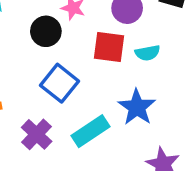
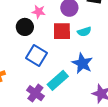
purple cross: (37, 134) -> (35, 93), moved

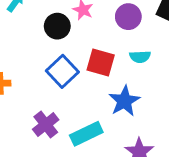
red square: (62, 31) -> (101, 62), moved
cyan rectangle: (58, 80) -> (86, 134), moved

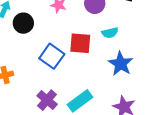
black circle: (57, 26) -> (23, 23), moved
blue star: (124, 101) -> (121, 64), moved

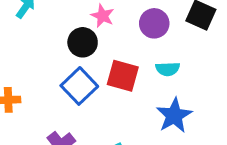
black circle: (23, 23) -> (83, 42), moved

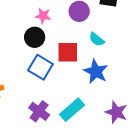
cyan semicircle: (168, 69) -> (97, 39), turned 56
blue star: (174, 115) -> (96, 72), moved

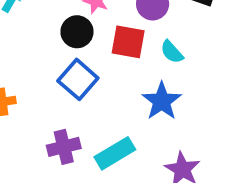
red square: (68, 52) -> (128, 42), moved
purple cross: (39, 111) -> (64, 147), turned 30

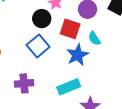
blue star: (162, 101) -> (77, 55), moved
cyan rectangle: (115, 153) -> (69, 87), moved

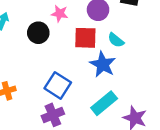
black circle: (42, 19) -> (38, 33), moved
blue square: (38, 46) -> (58, 85), moved

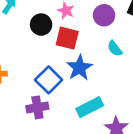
red square: (85, 38) -> (67, 38), moved
blue star: (103, 64) -> (79, 68), moved

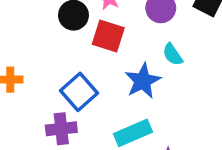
blue star: (79, 68) -> (143, 81), moved

